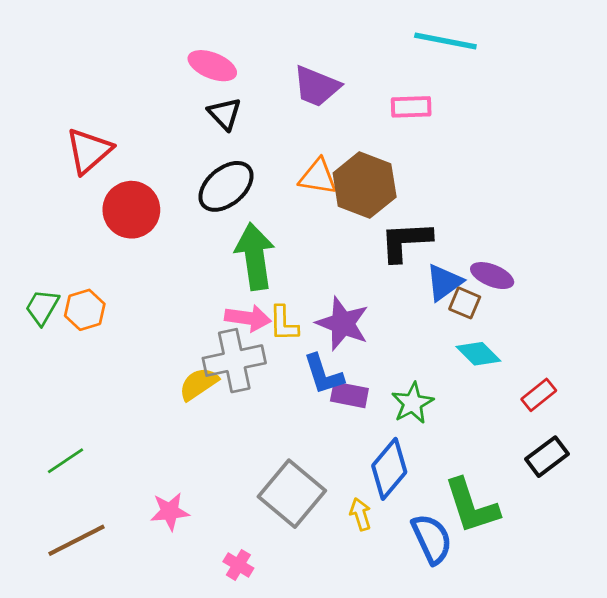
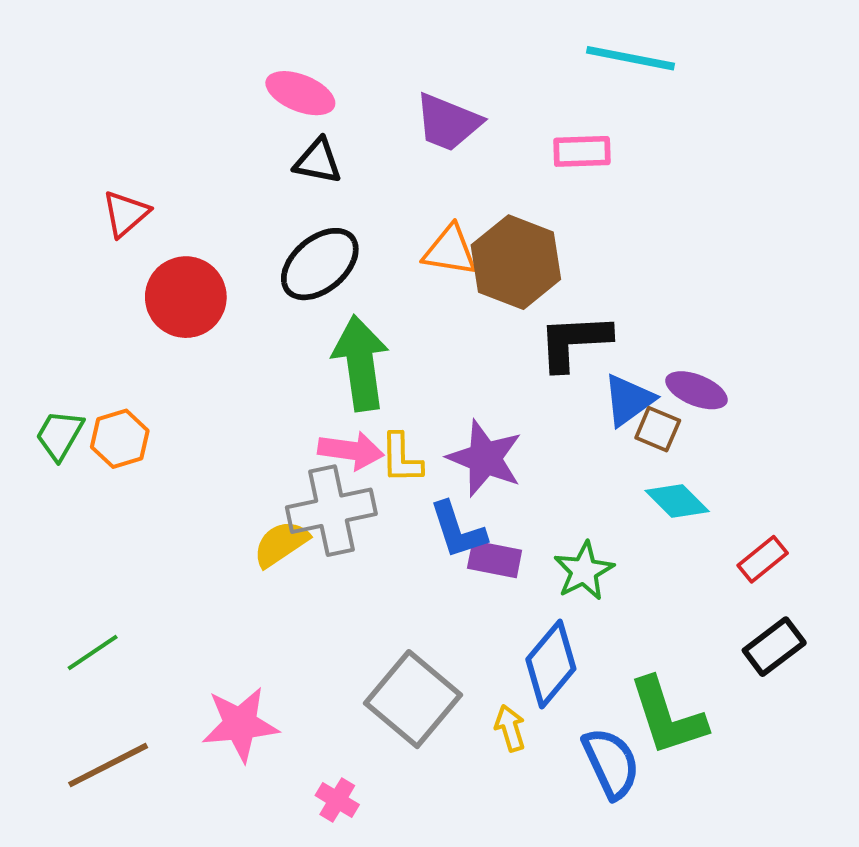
black triangle: (225, 114) -> (318, 161), turned -36
red triangle: (89, 151) -> (126, 214), size x0.7
pink star: (170, 511) -> (240, 724), size x1.4

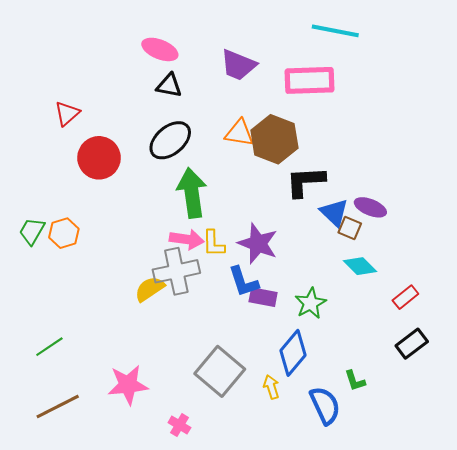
pink rectangle: (582, 151) -> (310, 80), size x1.6
blue triangle: (629, 400) -> (334, 213), turned -40
green L-shape: (667, 717) -> (355, 381), size x0.5

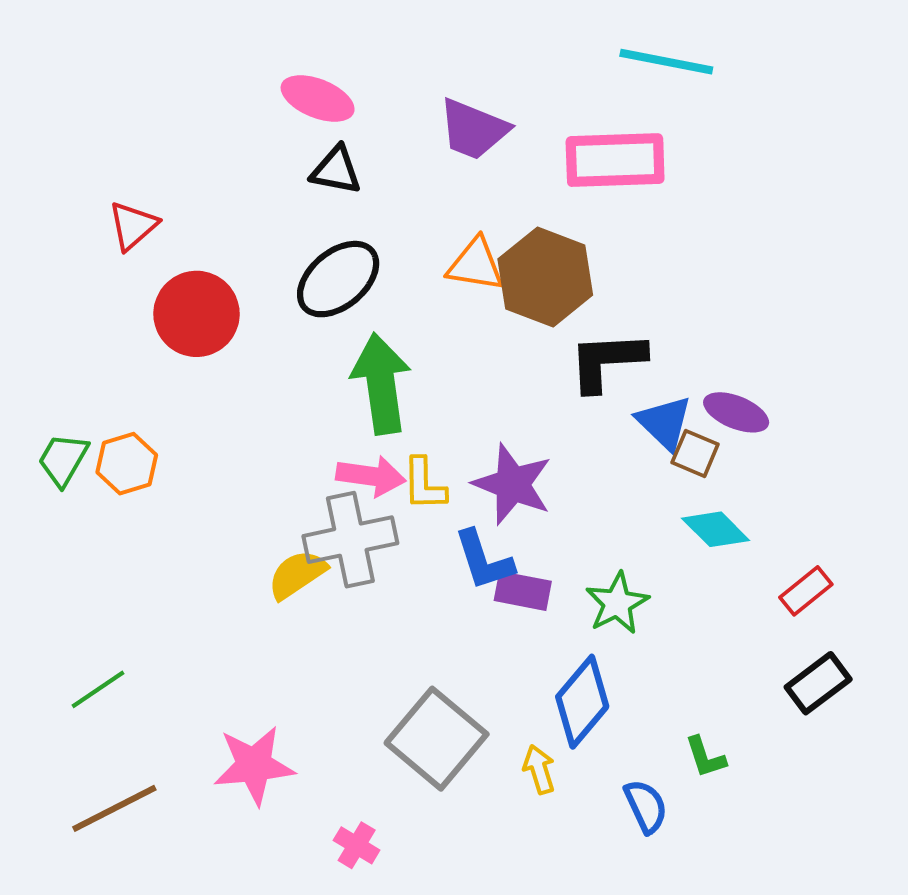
blue semicircle: (325, 405) -> (646, 806), size x0.7

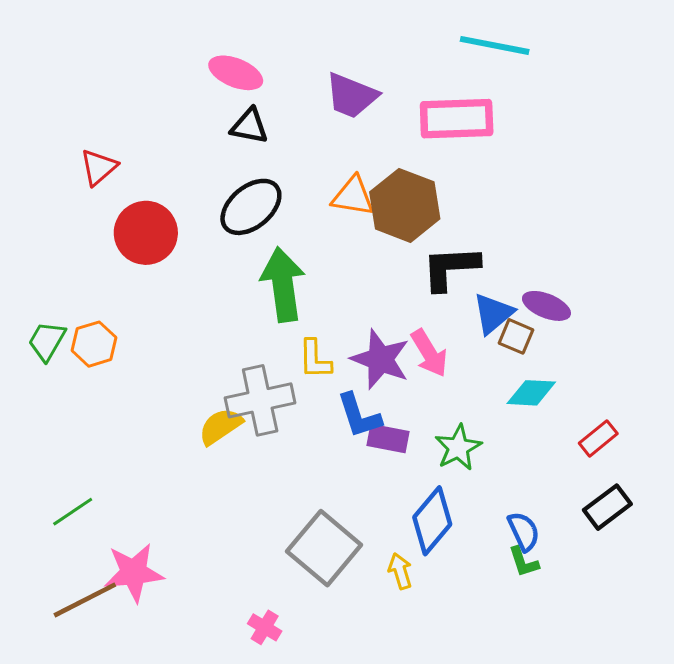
blue triangle: (664, 423) -> (493, 314), turned 36
pink arrow: (371, 476) -> (429, 353), moved, turned 51
cyan diamond: (716, 529) -> (531, 393), turned -42
pink star: (254, 765) -> (134, 573), moved
blue semicircle: (646, 806) -> (524, 531), moved

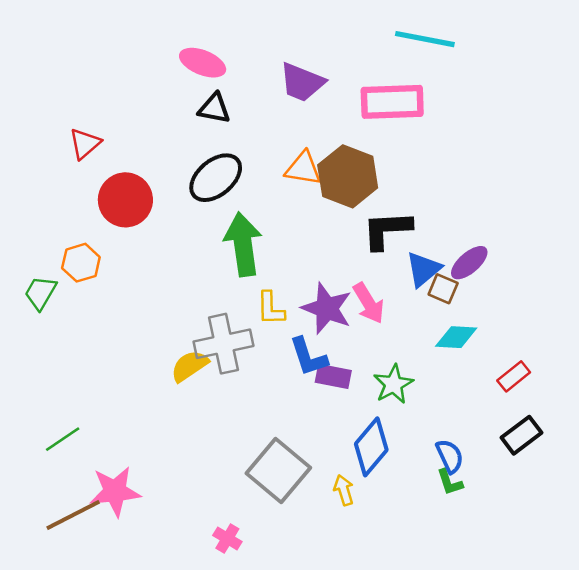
purple ellipse: (546, 306) -> (469, 263), turned -63
orange hexagon: (94, 344) -> (81, 263), moved

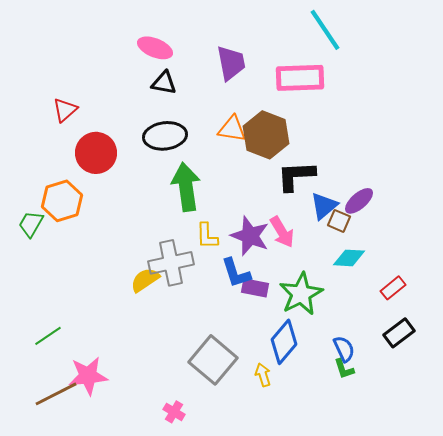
cyan line: (425, 39) -> (325, 30), turned 45
purple trapezoid: (302, 82) -> (231, 63), turned -123
black ellipse: (216, 178) -> (165, 136), turned 33
orange hexagon: (81, 263) -> (62, 201), size x1.4
green star: (393, 384) -> (301, 294), size x1.4

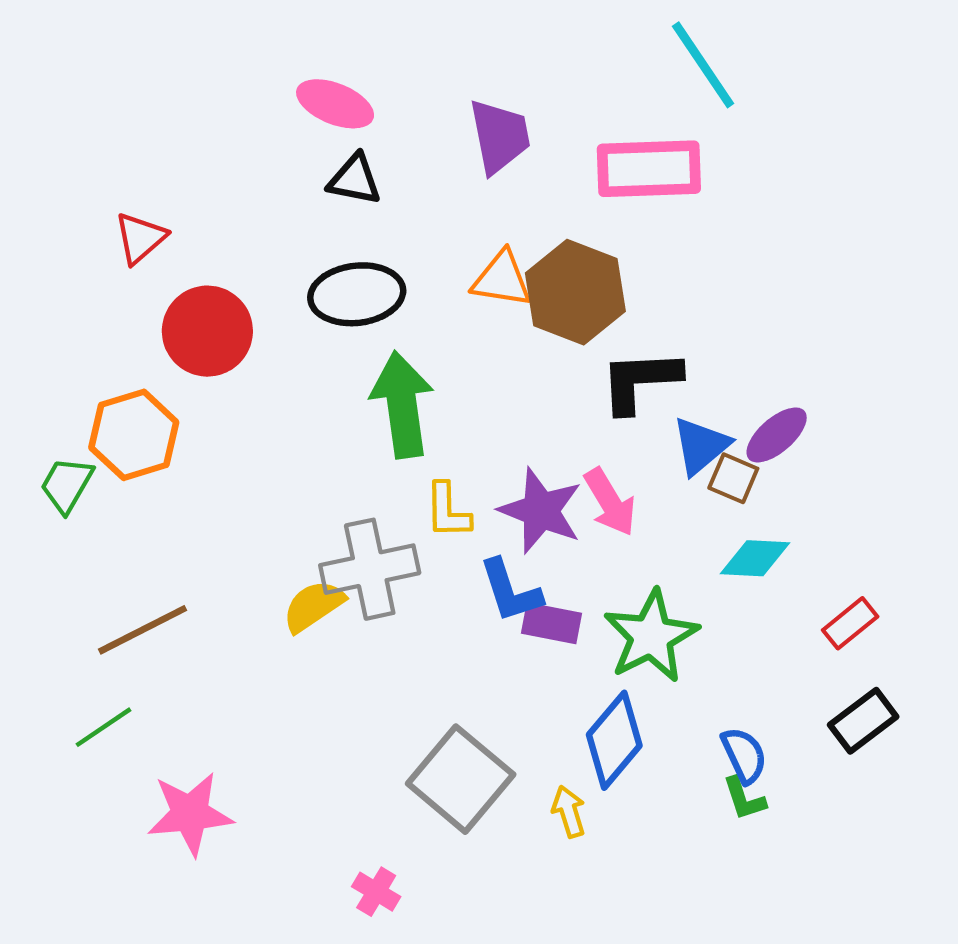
brown line: (56, 394) -> (142, 630), moved

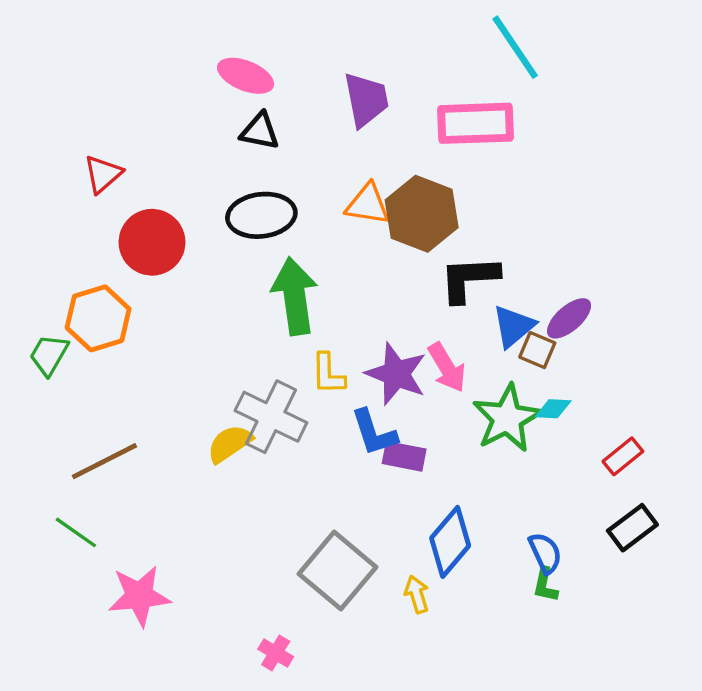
cyan diamond: (755, 558) -> (553, 409), size x0.7
gray cross: (370, 569) -> (271, 417), turned 38
green star: (651, 636) -> (507, 418), moved
green line: (103, 727) -> (76, 532), turned 69
green L-shape: (744, 799) -> (545, 585), turned 30

